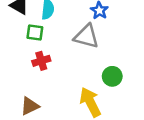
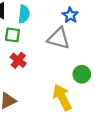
red cross: (41, 61) -> (18, 60), turned -35

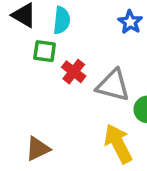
gray triangle: (59, 38) -> (113, 85), moved
red cross: (18, 60) -> (74, 72), moved

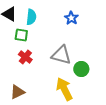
red cross: (74, 72) -> (25, 57), moved

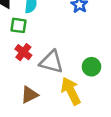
gray triangle: (61, 55) -> (51, 62), moved
brown triangle: (17, 92) -> (29, 95), moved

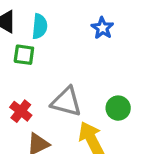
red cross: (23, 52) -> (21, 111), moved

